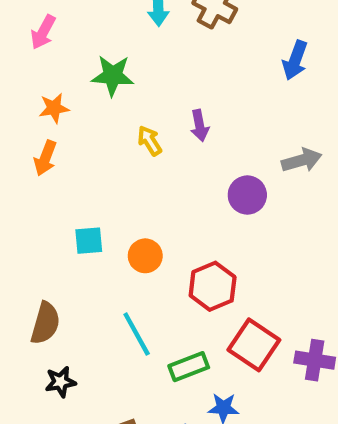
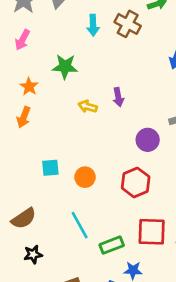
orange star: (54, 108) -> (29, 87), turned -30
yellow arrow: (150, 141) -> (88, 107), turned -42
red hexagon: (213, 286) -> (136, 182), moved
brown semicircle: (45, 323) -> (24, 218), turned 40
red square: (254, 345) -> (152, 232), turned -32

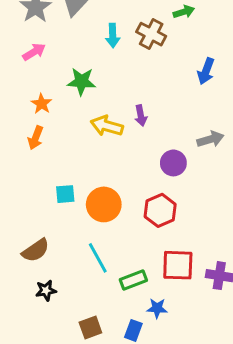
pink arrow: (22, 40) -> (34, 52), turned -150
yellow arrow: (88, 107) -> (107, 126), size x1.5
orange circle: (85, 177) -> (104, 204), size x1.5

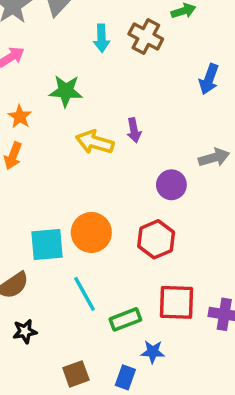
cyan square: (65, 194) -> (47, 244), moved, size x1.5

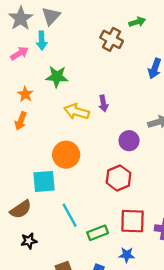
cyan arrow: (102, 38) -> (42, 41), moved
orange circle: (91, 232) -> (66, 155), moved
blue star: (153, 352) -> (127, 255), moved

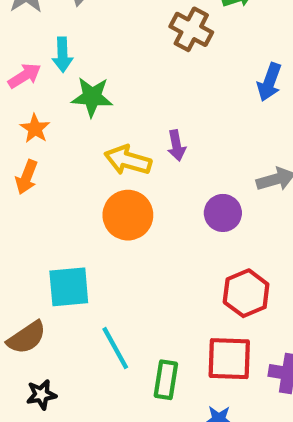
cyan arrow: (42, 41) -> (62, 55), moved
pink arrow: (20, 53) -> (24, 76), moved
orange circle: (66, 155) -> (128, 215), moved
red hexagon: (119, 178) -> (246, 293), moved
green rectangle: (98, 233) -> (166, 380), turned -60

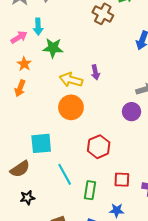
purple circle: (223, 213) -> (132, 112), moved
red hexagon: (246, 293) -> (99, 147), moved
red square: (229, 359) -> (122, 180), size x0.7

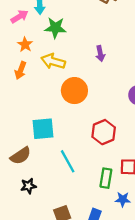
yellow arrow: (71, 80) -> (53, 61), moved
green rectangle: (90, 190) -> (106, 178), moved

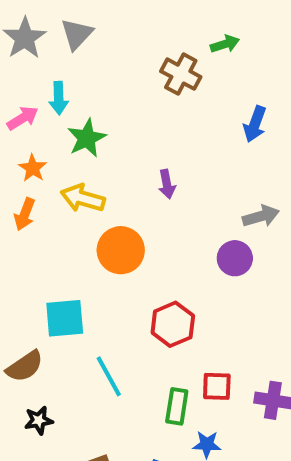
green star: (55, 28) -> (87, 138), turned -30

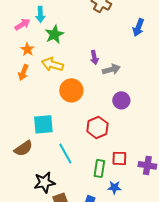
gray arrow: (261, 216) -> (111, 69), moved
purple circle: (235, 258) -> (121, 100), moved
black star: (39, 420) -> (44, 182), moved, size x1.5

